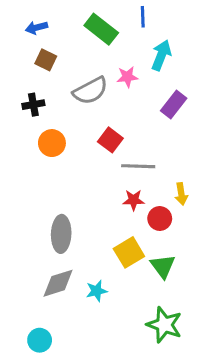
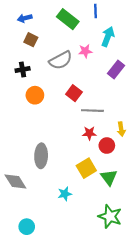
gray diamond: (58, 283) -> (15, 181), moved, turned 75

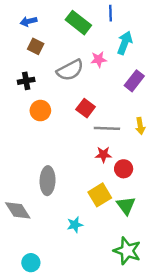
yellow arrow: (121, 129) -> (140, 126), moved

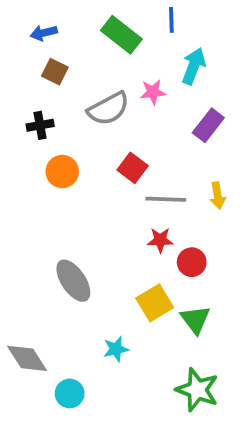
gray ellipse: (48, 181) -> (73, 281), turned -36
gray diamond: (18, 210) -> (27, 358), moved
cyan circle: (31, 263) -> (70, 393), moved

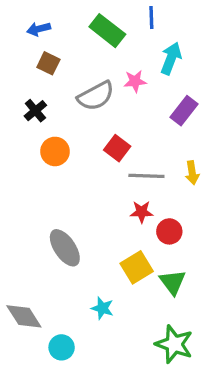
black cross: (40, 125) -> (35, 111), turned -30
cyan star: (116, 349) -> (102, 308), turned 30

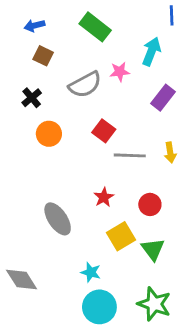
blue line: (151, 18) -> (172, 15), moved
red star: (142, 212) -> (104, 197), moved, turned -30
cyan circle: (62, 347) -> (99, 307), moved, size x1.5

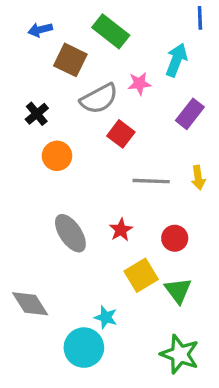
brown square: (43, 56) -> (70, 60), moved, size x1.4
red square: (104, 131) -> (121, 134), moved
gray ellipse: (58, 219) -> (70, 233), moved
gray diamond: (22, 280) -> (30, 304), moved
cyan circle: (99, 307) -> (84, 348), moved

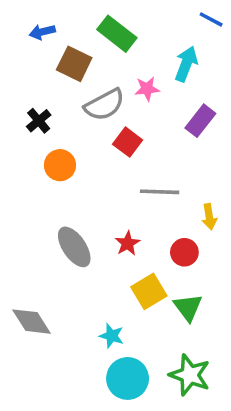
blue line: (200, 18) -> (211, 19), turned -60
yellow arrow: (198, 178) -> (209, 217), moved
cyan circle: (84, 348) -> (128, 378), moved

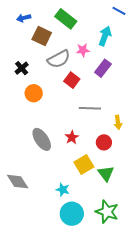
purple rectangle: (200, 121) -> (103, 68), moved

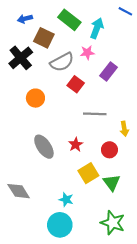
cyan arrow: (105, 36) -> (97, 28), moved
black cross: (22, 68) -> (21, 58), moved, size x1.6
cyan circle: (72, 214) -> (60, 225), moved

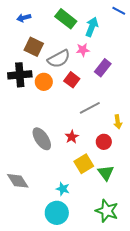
brown square: (44, 38) -> (34, 47), moved
black cross: (21, 58) -> (20, 75), moved, turned 35
orange circle: (35, 98) -> (44, 82), moved
gray line: (95, 114) -> (90, 108), turned -30

